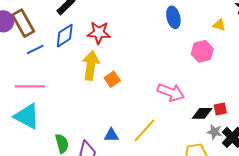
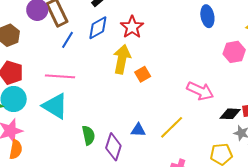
red star: (99, 33) -> (132, 27), turned 30
blue line: (35, 50) -> (68, 40), turned -36

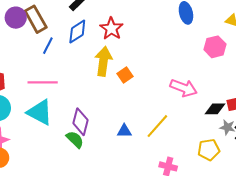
green semicircle: (88, 135) -> (75, 139), turned -30
purple diamond: (113, 147) -> (80, 122), moved

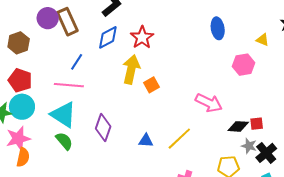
blue line: (48, 46) -> (77, 62), moved
green semicircle: (75, 139) -> (64, 141), moved

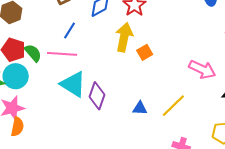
cyan triangle: (63, 115) -> (73, 84), moved
green semicircle: (64, 141) -> (33, 53), moved

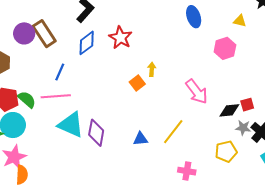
yellow arrow: (124, 37) -> (152, 69), moved, size x0.5
pink arrow: (202, 69) -> (197, 92), turned 36

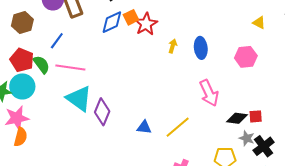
blue ellipse: (194, 17) -> (201, 48), moved
yellow triangle: (240, 21) -> (259, 23), moved
yellow arrow: (152, 69) -> (173, 46), moved
blue line: (60, 72) -> (57, 41), moved
orange square: (137, 83) -> (131, 17), moved

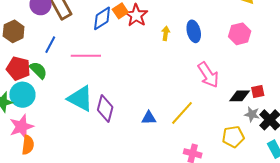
pink line: (70, 68) -> (86, 56), moved

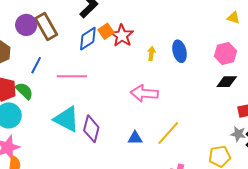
pink arrow: (208, 75) -> (144, 93), moved, turned 128
black diamond: (240, 96) -> (227, 82), moved

